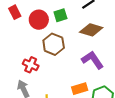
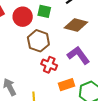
green square: (60, 15) -> (44, 11), turned 32
red cross: (31, 65) -> (49, 65), moved

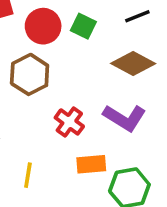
brown hexagon: (38, 41) -> (30, 74), moved
purple L-shape: (78, 55) -> (125, 118), turned 145

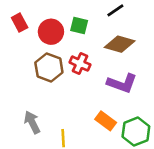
red cross: (69, 122) -> (80, 64), moved
orange rectangle: (91, 164) -> (106, 121), turned 54

